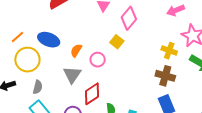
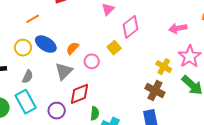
orange line: (18, 37) -> (33, 19), moved
blue ellipse: (49, 40) -> (46, 44), moved
yellow circle: (27, 60) -> (23, 48), size x0.7

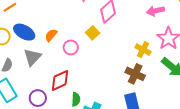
gray triangle: (64, 71) -> (32, 57), moved

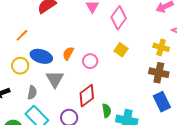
yellow square: (93, 33) -> (121, 50), moved

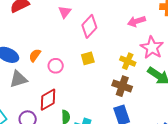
yellow square: (121, 50) -> (88, 58), turned 32
gray triangle: (55, 79) -> (18, 79), turned 36

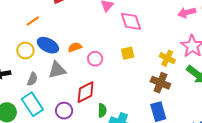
pink arrow: (136, 21) -> (187, 12), moved
pink diamond: (89, 26) -> (131, 21), turned -65
orange semicircle: (35, 55) -> (75, 47), turned 32

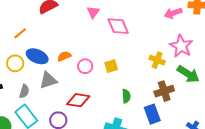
yellow square: (128, 53) -> (111, 66), moved
brown cross: (160, 83) -> (164, 91), moved, turned -36
red diamond: (86, 92) -> (78, 100), turned 40
green semicircle: (102, 110) -> (126, 96), moved

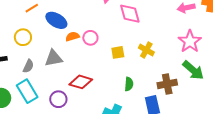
blue ellipse: (37, 56) -> (56, 20), moved
yellow cross: (157, 60) -> (146, 50), moved
pink circle: (85, 66) -> (90, 38), moved

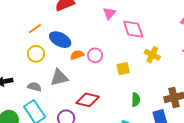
yellow circle: (23, 37) -> (36, 54), moved
yellow cross: (146, 50) -> (152, 55), moved
gray semicircle: (28, 66) -> (34, 87), turned -96

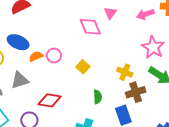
pink triangle: (109, 13) -> (110, 13), moved
yellow cross: (152, 55) -> (125, 72), moved
yellow square: (123, 69) -> (83, 67), turned -32

